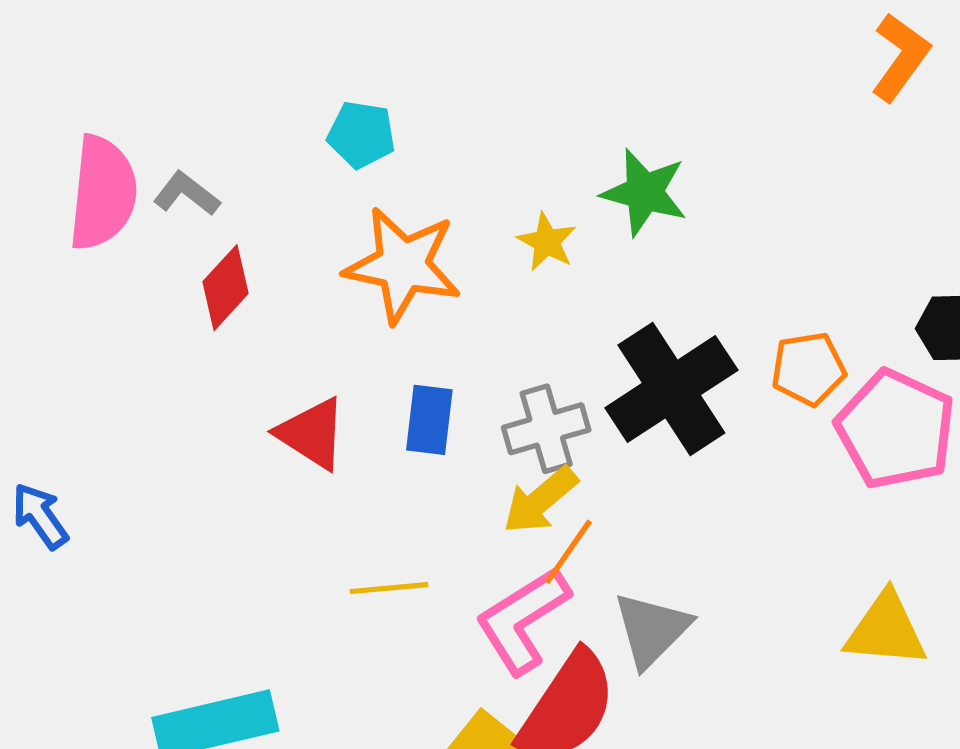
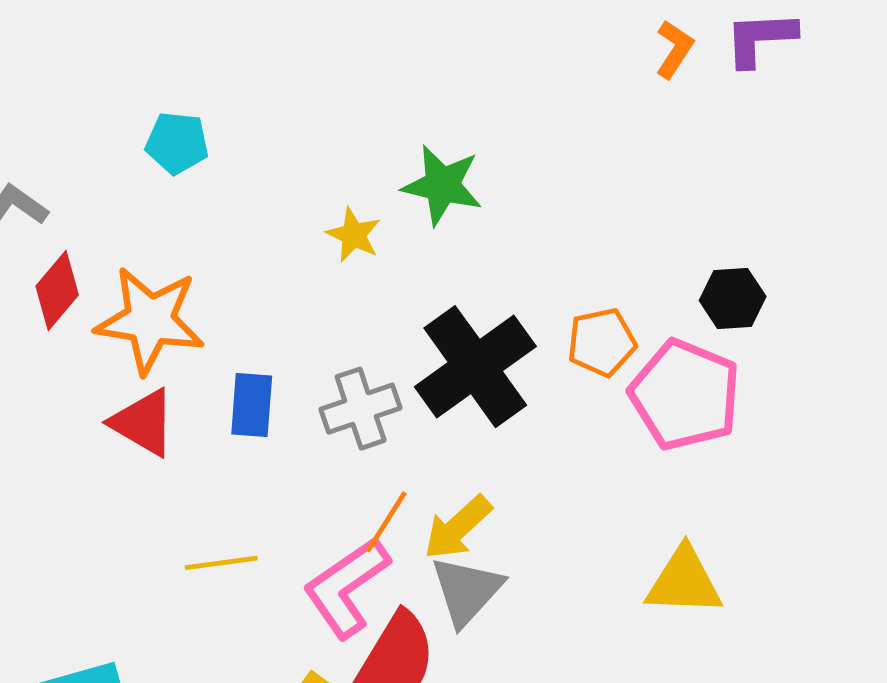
orange L-shape: (900, 57) -> (674, 49), size x0.7
orange star: (403, 265) -> (150, 320), moved
yellow arrow: (540, 500) -> (458, 528), moved

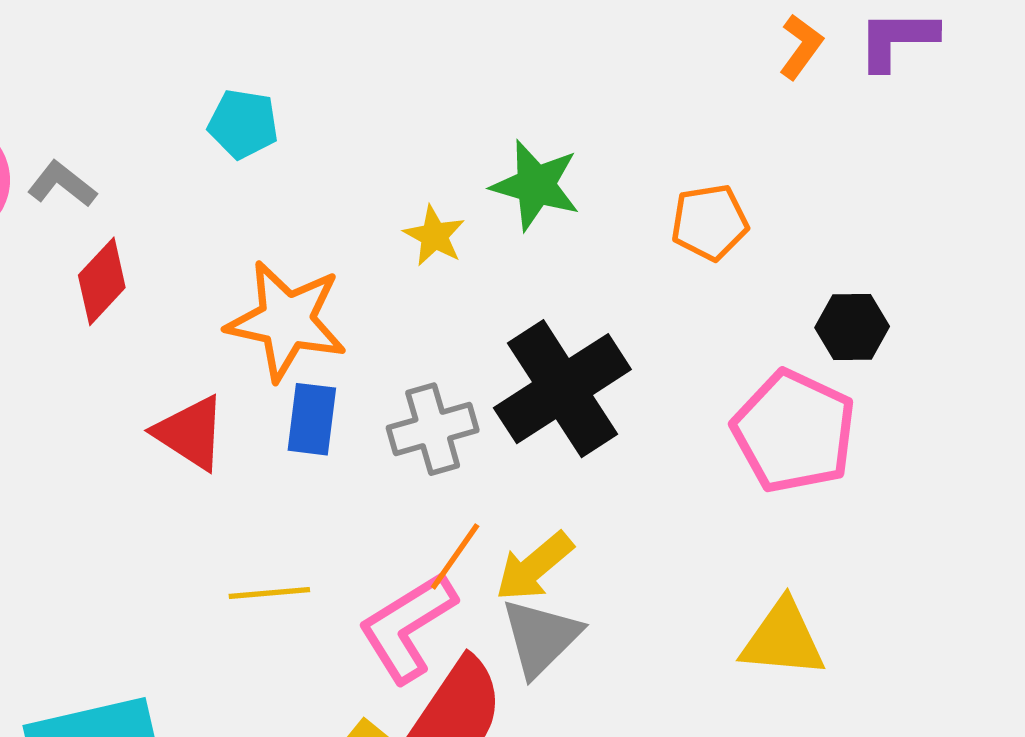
orange star: (150, 320) -> (287, 321), moved
orange pentagon: (602, 342) -> (710, 222), moved

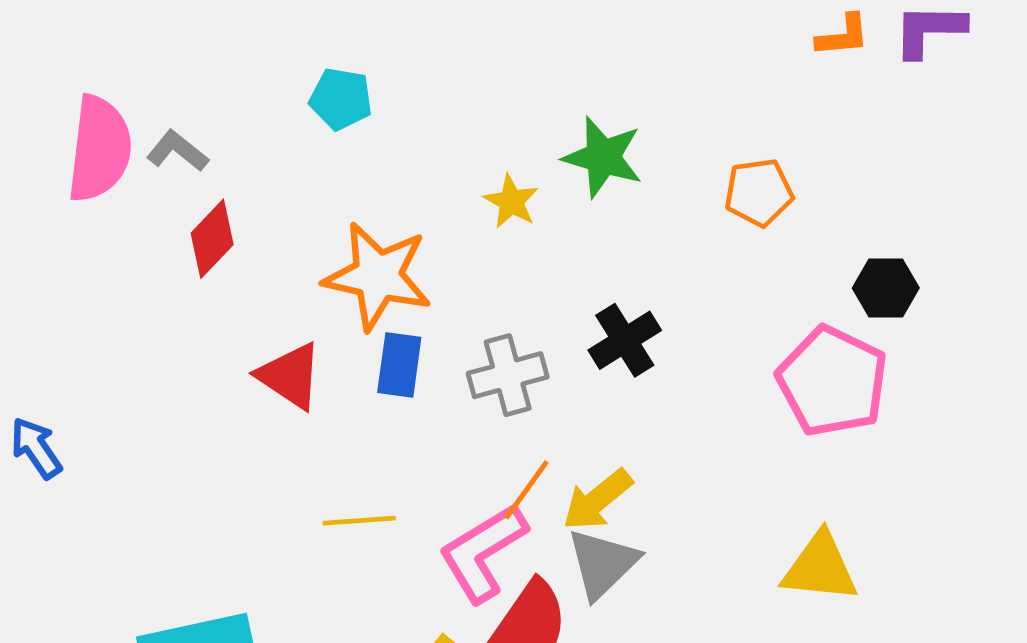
orange L-shape: (801, 47) -> (843, 36), turned 48
black cross: (562, 389) -> (625, 340), size x0.6

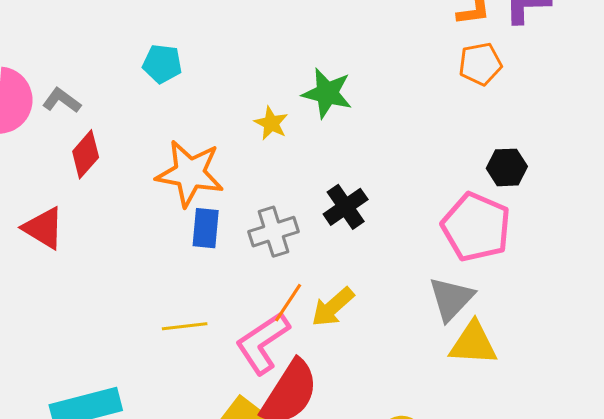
orange pentagon: (759, 192) -> (480, 64), moved
red triangle: (290, 376) -> (44, 228), moved
gray triangle: (602, 563) -> (451, 299), moved

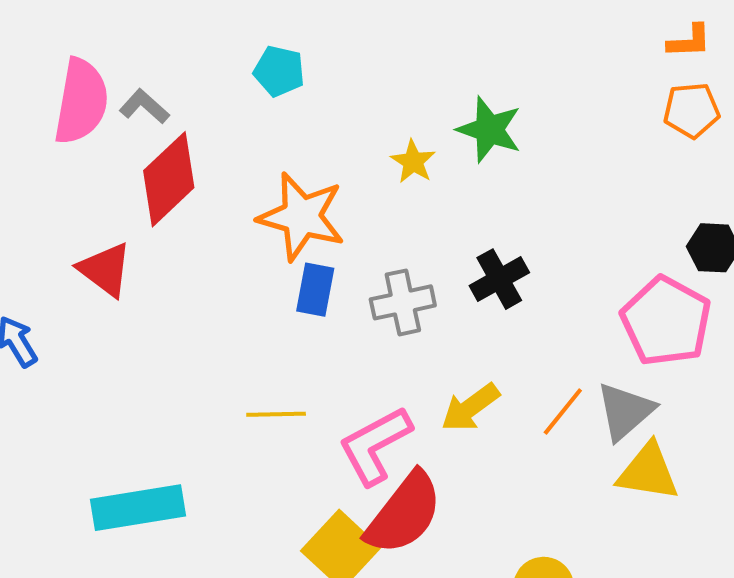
red diamond: (86, 154) -> (169, 179), size x1.5
orange line: (288, 303) -> (563, 411), moved

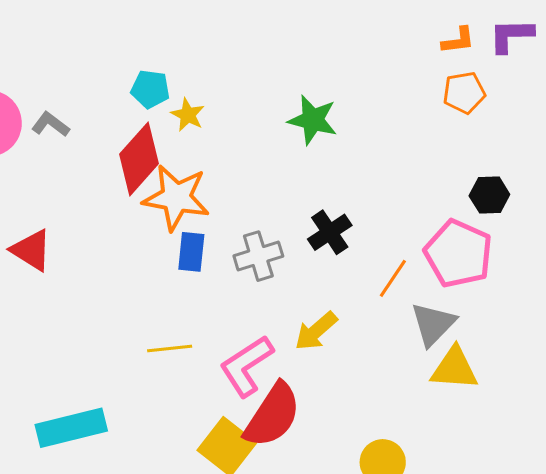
yellow star: (413, 162) -> (188, 115), moved
red diamond: (169, 179) -> (139, 159), moved
orange line: (563, 411) -> (393, 278), moved

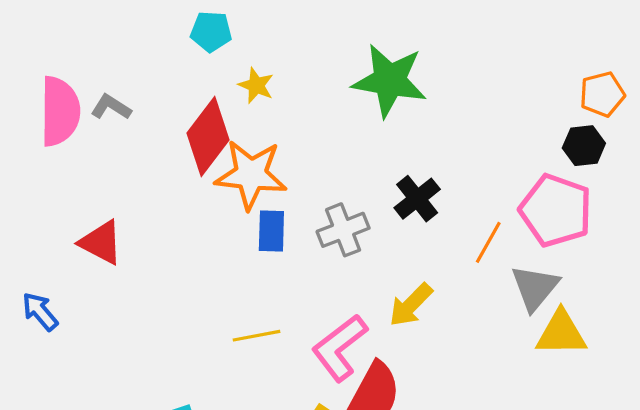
cyan pentagon: (150, 89) -> (211, 31), moved
orange pentagon: (464, 93) -> (602, 94), moved
green star: (313, 120) -> (390, 80), size x1.4

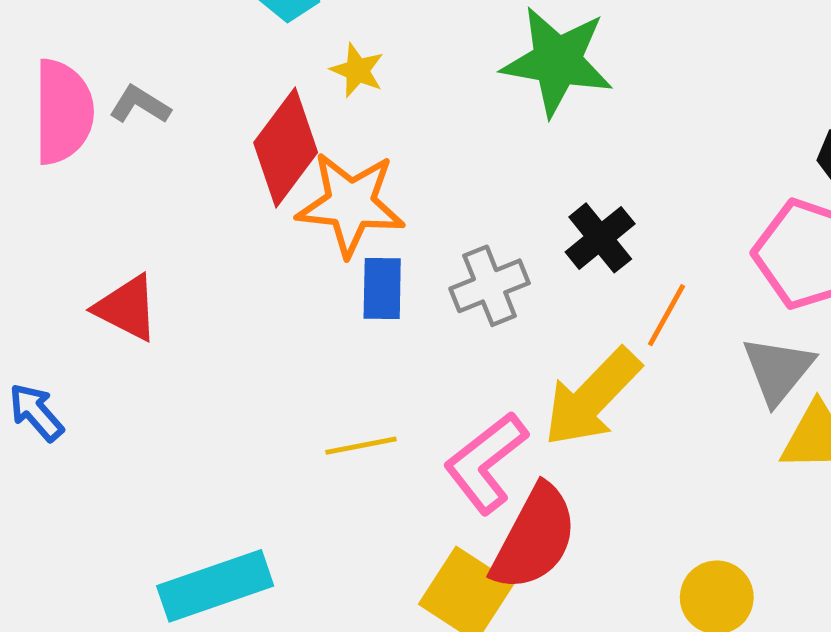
orange line: (488, 242) -> (667, 315), moved
yellow arrow: (411, 305) -> (592, 397), size x1.5

